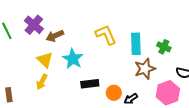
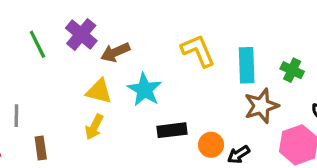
yellow triangle: (45, 60) -> (99, 91), turned -30

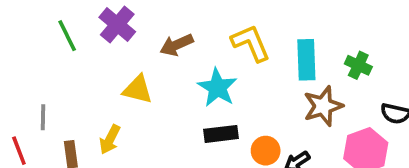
brown arrow: (115, 52) -> (177, 45), moved
cyan star: (145, 90) -> (217, 88), moved
yellow arrow: (94, 127) -> (110, 139), moved

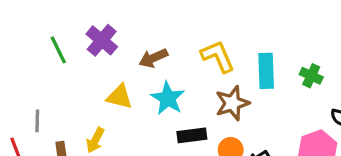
cyan star: (217, 88) -> (168, 98), moved
brown star: (323, 106) -> (232, 103), moved

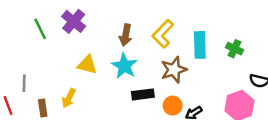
yellow L-shape: (218, 56) -> (163, 34), turned -112
brown arrow: (153, 58) -> (126, 35), moved, turned -55

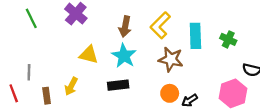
green line: (40, 29) -> (31, 18), moved
brown star: (174, 70) -> (171, 59), turned 30
black rectangle: (143, 94) -> (118, 85), moved

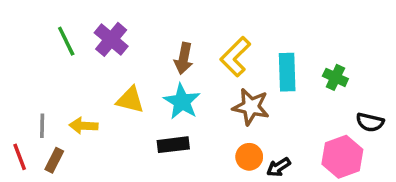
green line: (31, 18) -> (66, 41), moved
yellow arrow: (71, 86) -> (83, 126), moved, turned 66
brown rectangle: (47, 96) -> (54, 160), moved, turned 35

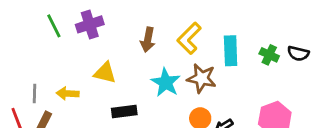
purple cross: (111, 39) -> (90, 24), turned 32
cyan star: (182, 102) -> (166, 82), moved
black semicircle: (370, 122) -> (298, 53), moved
black rectangle: (173, 145) -> (124, 111), moved

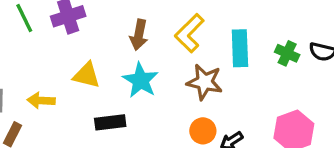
cyan star: (166, 82) -> (141, 80), moved

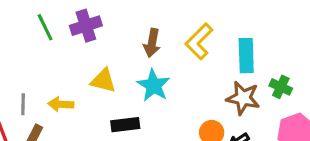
green cross: (287, 53) -> (281, 87), moved
brown star: (205, 82) -> (243, 98), moved

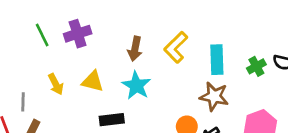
green cross: (281, 87) -> (256, 66), moved, turned 36
yellow arrow: (61, 104) -> (56, 84), moved, turned -120

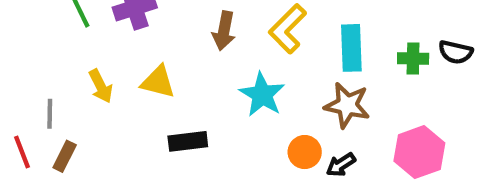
green cross: (256, 66) -> (413, 59), turned 30
cyan star: (136, 86) -> (262, 95), moved

